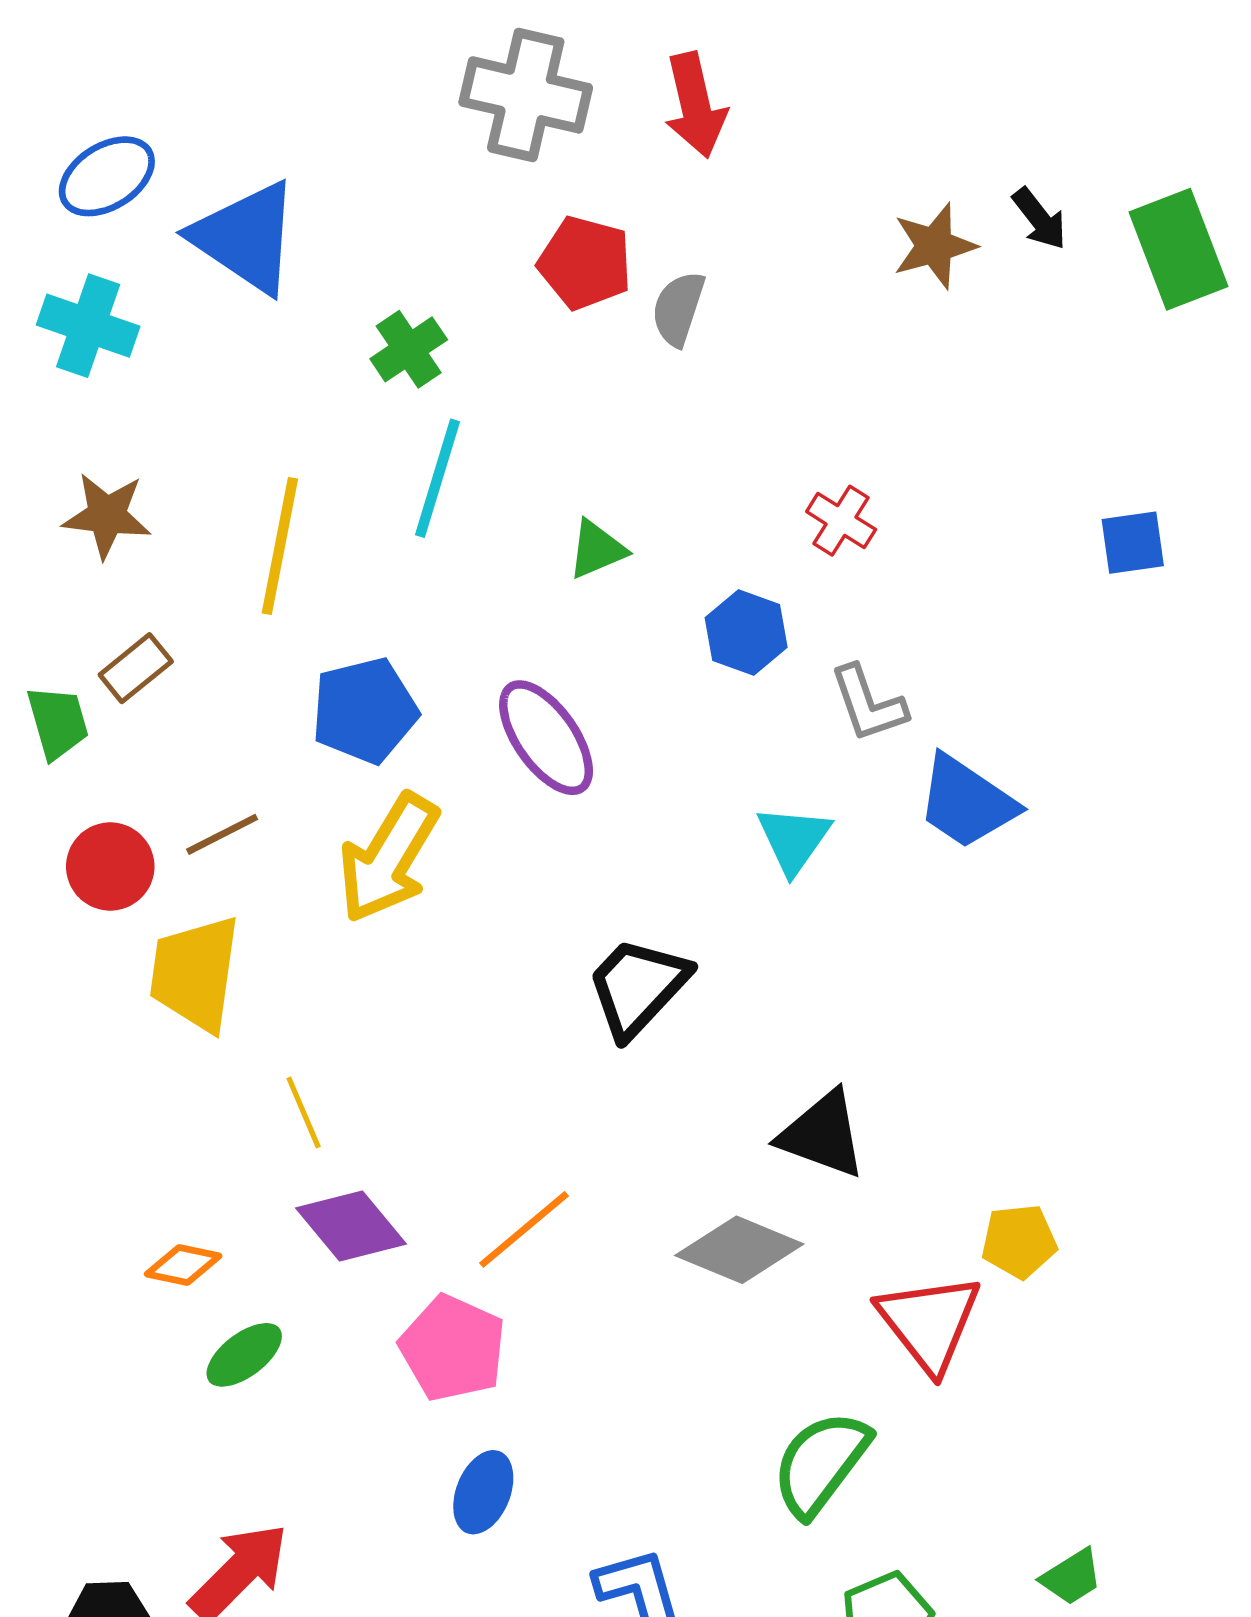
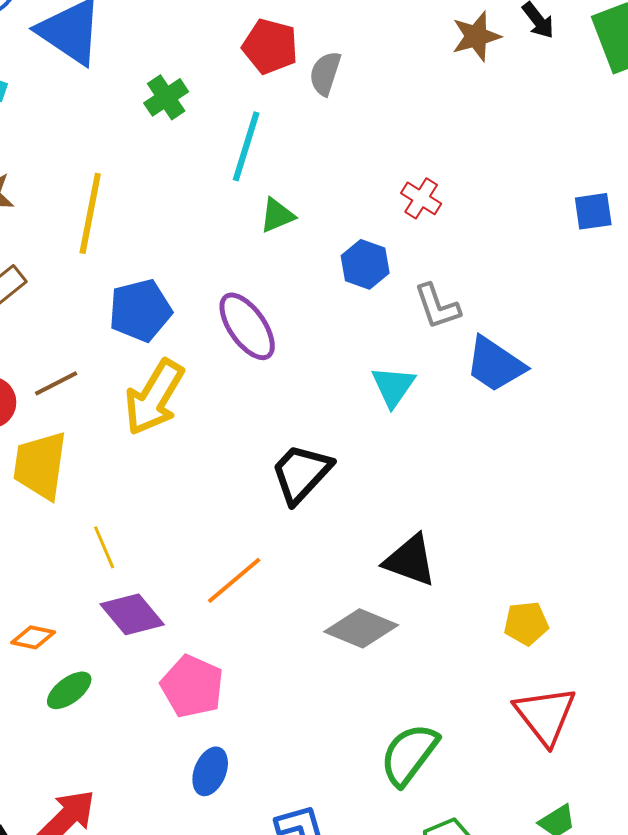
cyan line: (437, 478) -> (246, 146), moved
orange line: (524, 1229) -> (234, 580), moved
red triangle: (929, 1323) -> (545, 715), moved

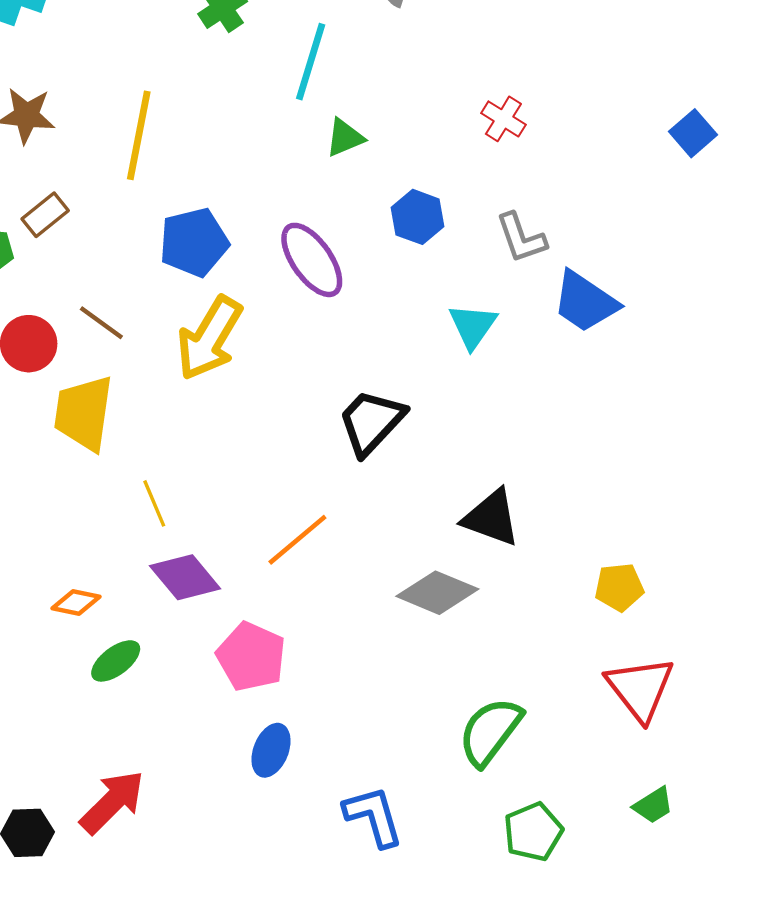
blue square: (593, 211) -> (693, 133), turned -33
blue hexagon: (365, 264) -> (418, 217), moved
brown line: (56, 383) -> (101, 323), turned 63

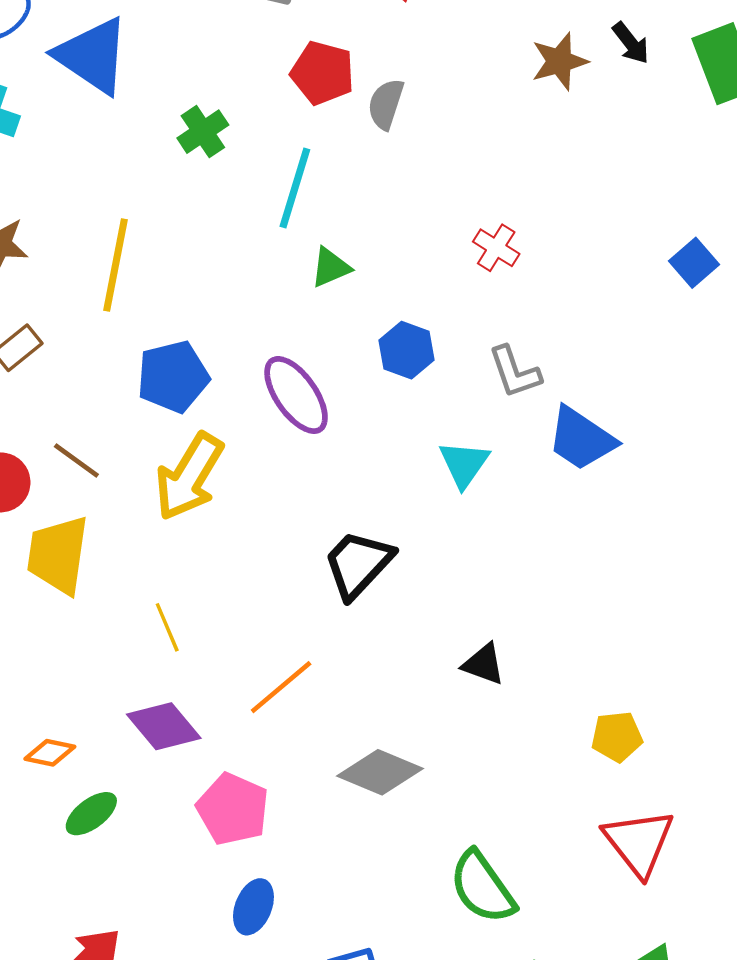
yellow line: (154, 503) -> (167, 627), moved
black triangle: (491, 518) -> (484, 664), size x0.7
gray diamond: (437, 593) -> (380, 772), moved
green semicircle: (490, 732) -> (482, 887), turned -72

